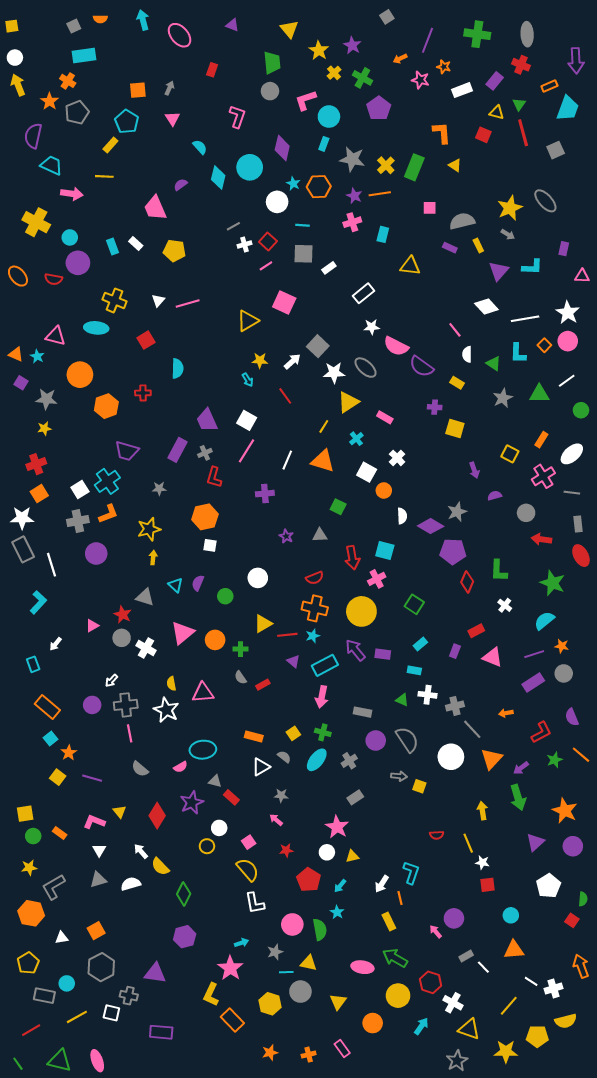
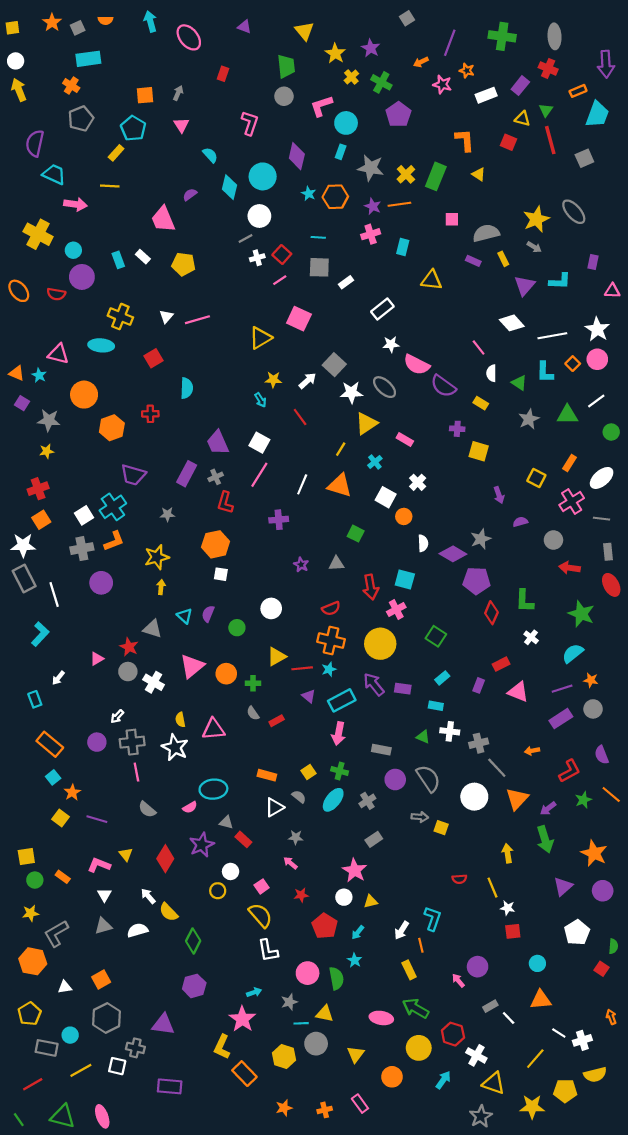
orange star: (49, 101) -> (52, 22), moved
white circle: (277, 202) -> (259, 216), moved
orange arrow: (581, 966) -> (611, 1017), size x0.6

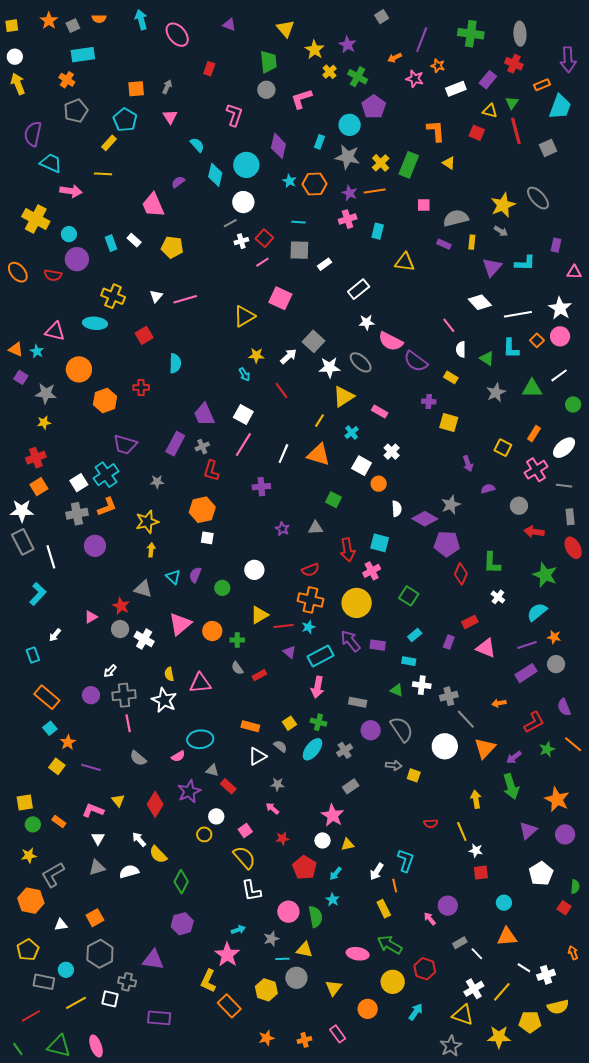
cyan circle: (346, 123) -> (350, 125), moved
yellow rectangle: (503, 259) -> (472, 242), turned 32
white cross: (476, 1055) -> (474, 989), moved, turned 30

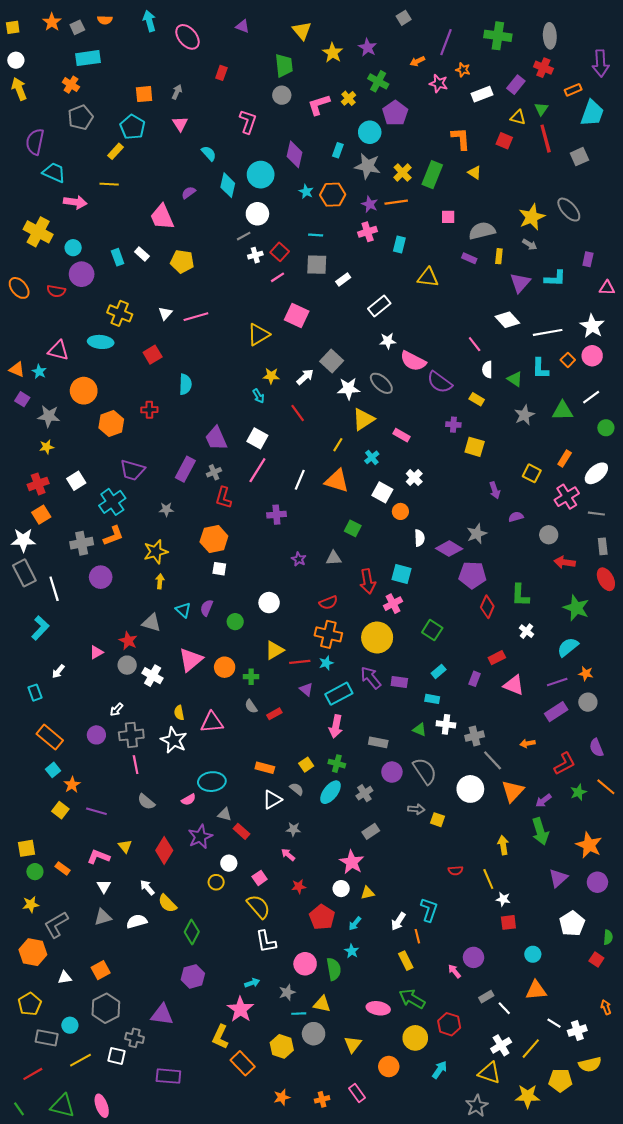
yellow cross: (330, 72) -> (349, 98), moved
white square: (79, 483) -> (76, 481), moved

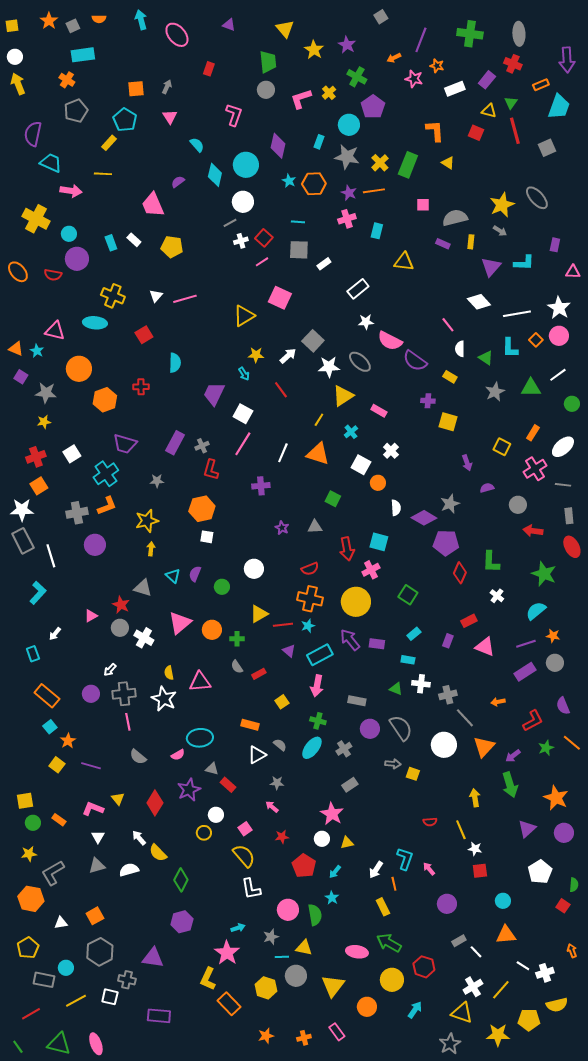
purple trapezoid: (216, 438) -> (214, 394), moved, turned 50
yellow square: (306, 765) -> (282, 702), moved
pink arrow: (454, 971) -> (429, 869), moved
yellow triangle: (353, 1044) -> (333, 986), size x1.4

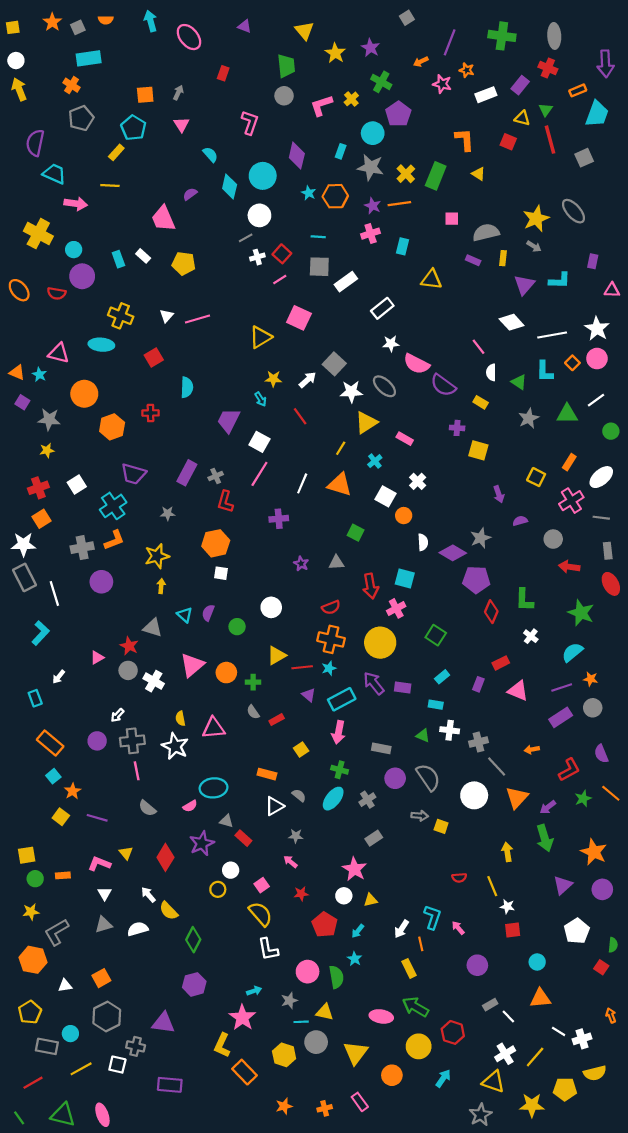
white rectangle: (324, 264) -> (346, 282), size x1.5
orange rectangle: (59, 820) -> (63, 875), turned -40

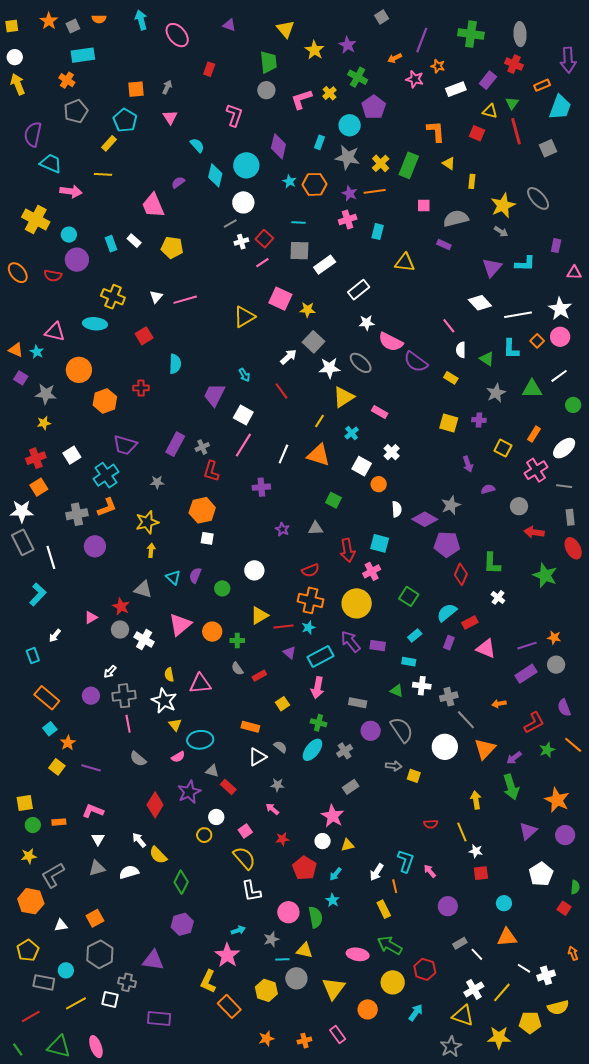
yellow rectangle: (503, 258) -> (472, 181), moved
yellow star: (273, 379) -> (307, 310), moved
purple cross: (457, 428) -> (479, 420), moved
cyan semicircle: (572, 652) -> (447, 612), moved
yellow triangle: (126, 853) -> (175, 725), moved

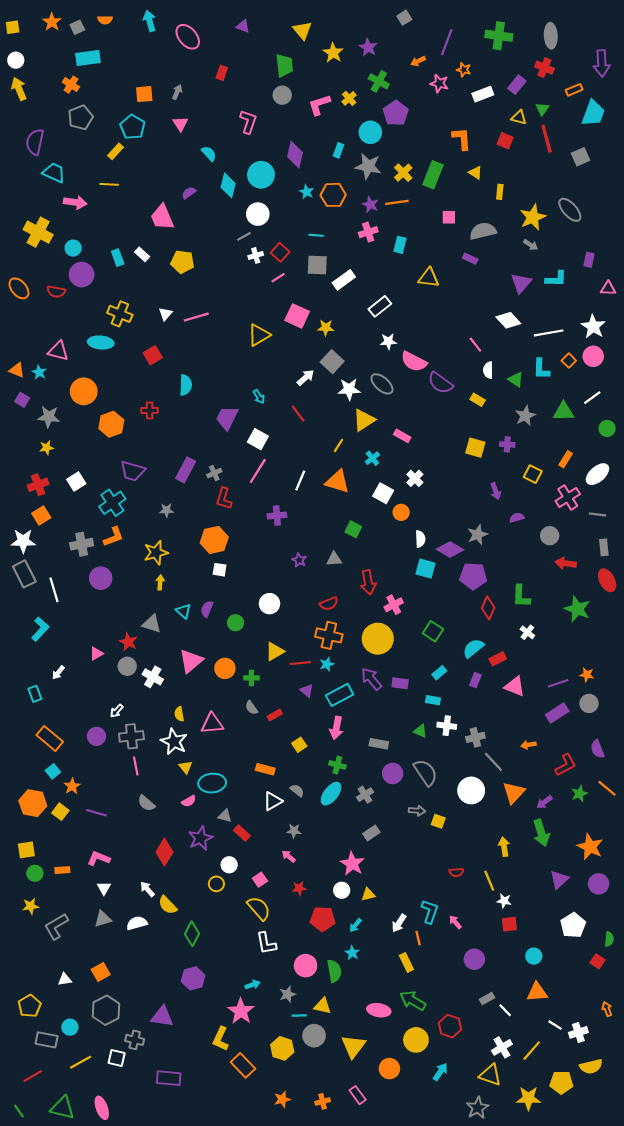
cyan square: (380, 543) -> (426, 569), moved
red pentagon: (304, 868) -> (323, 919), turned -30
orange hexagon: (31, 901) -> (33, 803), moved

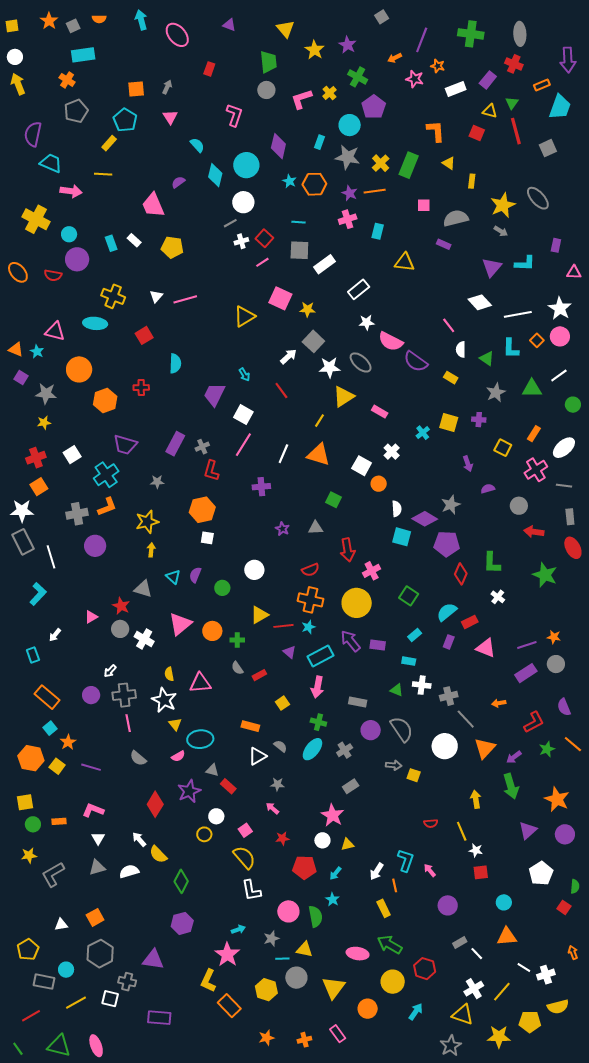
cyan cross: (372, 458) -> (423, 433), moved

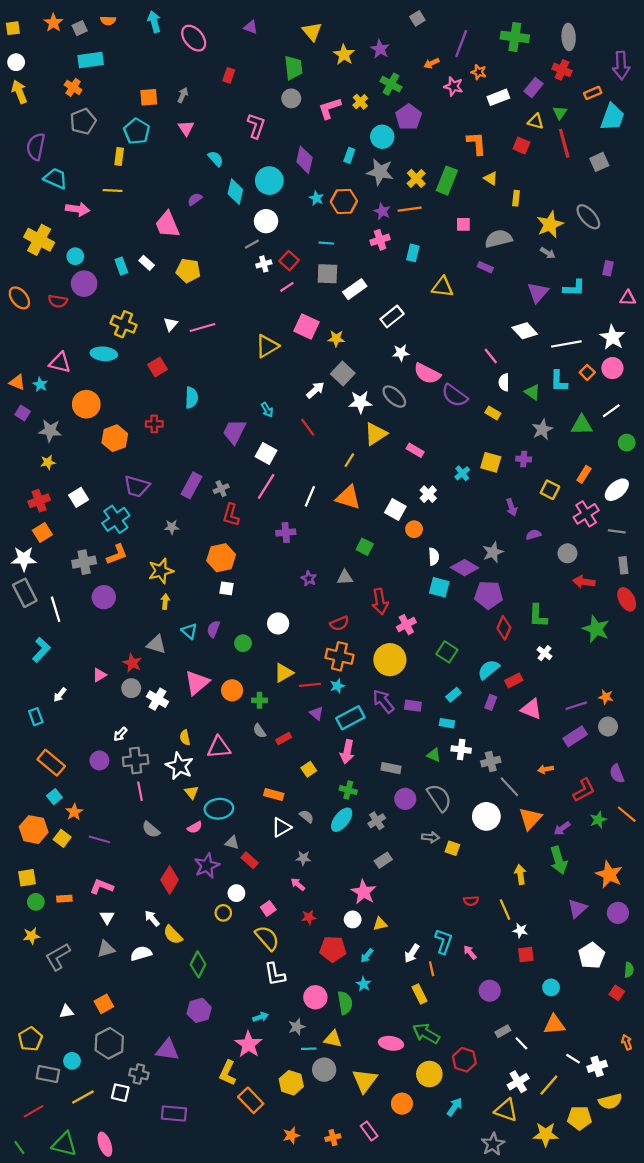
yellow rectangle: (109, 143) -> (119, 156), turned -35

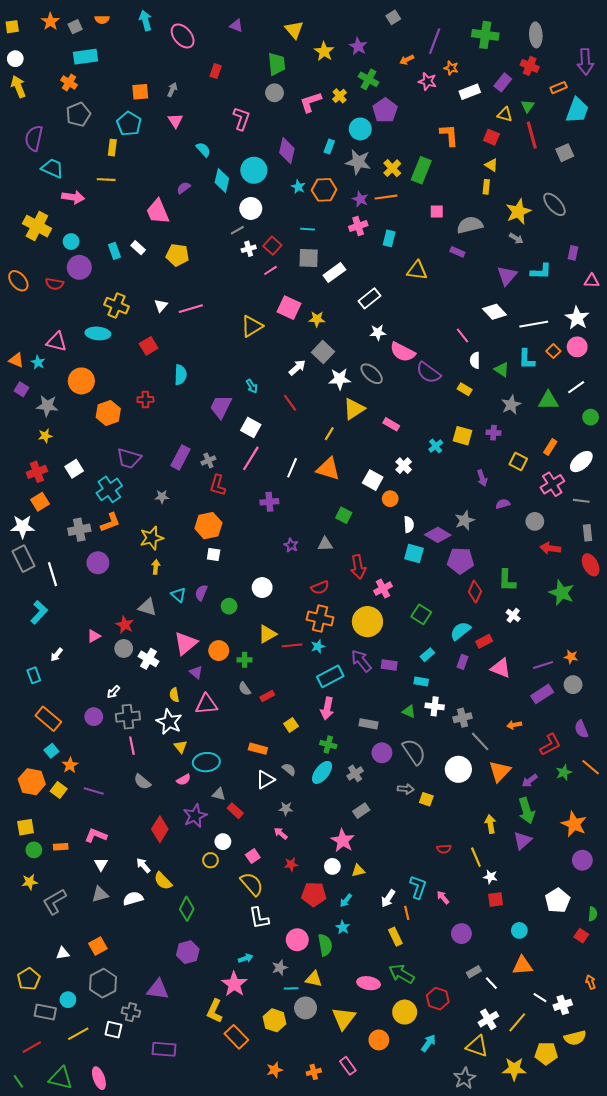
yellow triangle: (491, 178) -> (491, 165), moved
purple triangle: (316, 713) -> (196, 672), moved
purple triangle: (577, 908) -> (522, 841), moved

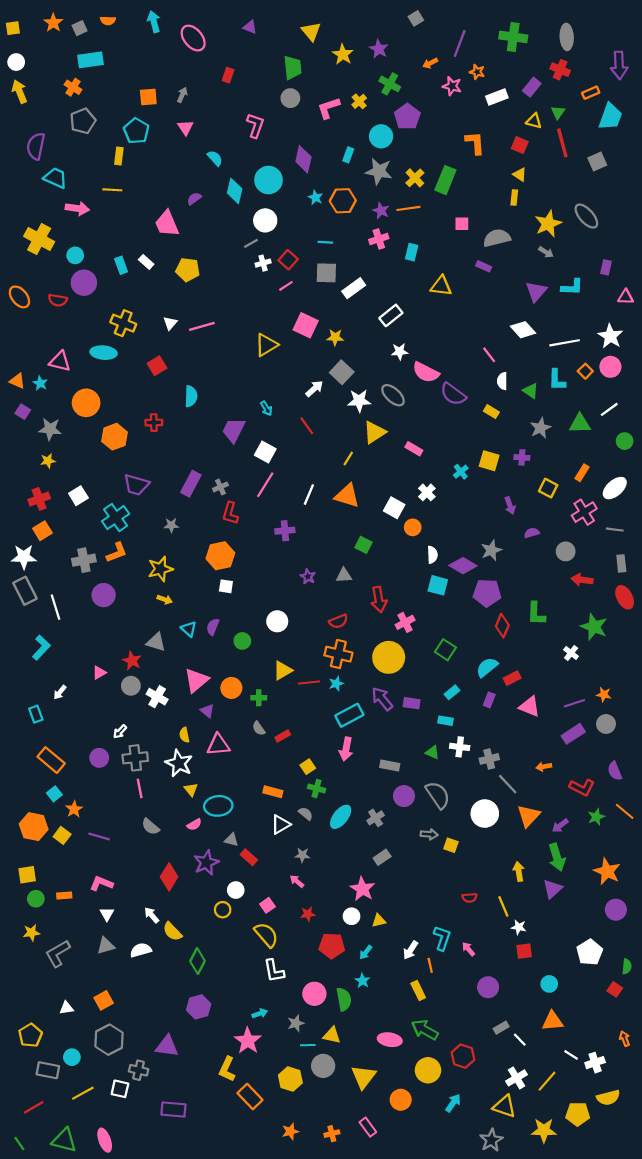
yellow arrow: (156, 567) -> (165, 599), turned 104
white cross: (513, 615) -> (571, 653), moved
green cross: (328, 745) -> (317, 788), moved
red L-shape: (550, 745) -> (582, 787), turned 55

